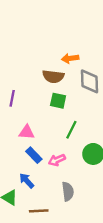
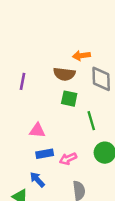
purple line: (12, 98) -> (23, 81), moved
green line: (71, 130) -> (91, 121), moved, turned -42
blue rectangle: (34, 155) -> (45, 154), turned -56

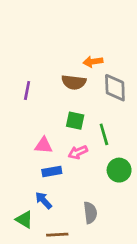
green square: (69, 99) -> (75, 121), moved
pink arrow: (68, 159) -> (78, 152), moved

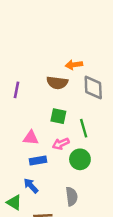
green circle: (119, 170) -> (80, 159), moved

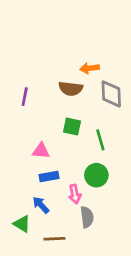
pink arrow: (61, 144) -> (75, 194), moved, turned -77

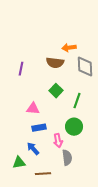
green square: (72, 126) -> (56, 91), turned 32
green line: (100, 140) -> (77, 101), turned 35
green triangle: (22, 224) -> (19, 163), turned -40

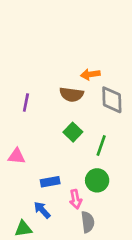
pink triangle: (33, 109) -> (17, 156), moved

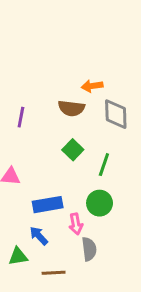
blue rectangle: (50, 182) -> (48, 205), size x1.4

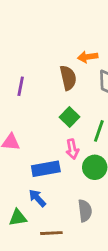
brown semicircle: (71, 108) -> (68, 78), turned -110
pink arrow: (76, 224) -> (72, 149), moved

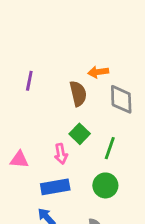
purple line: (21, 86) -> (29, 81), moved
pink arrow: (72, 149) -> (61, 154), moved

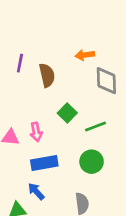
brown semicircle: (78, 94) -> (47, 75), moved
green line: (110, 148) -> (96, 127), turned 50
pink arrow: (61, 154) -> (36, 132), moved

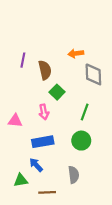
green square: (67, 113) -> (57, 92), moved
green line: (96, 127) -> (85, 112), turned -49
pink arrow: (36, 132) -> (44, 112), moved

